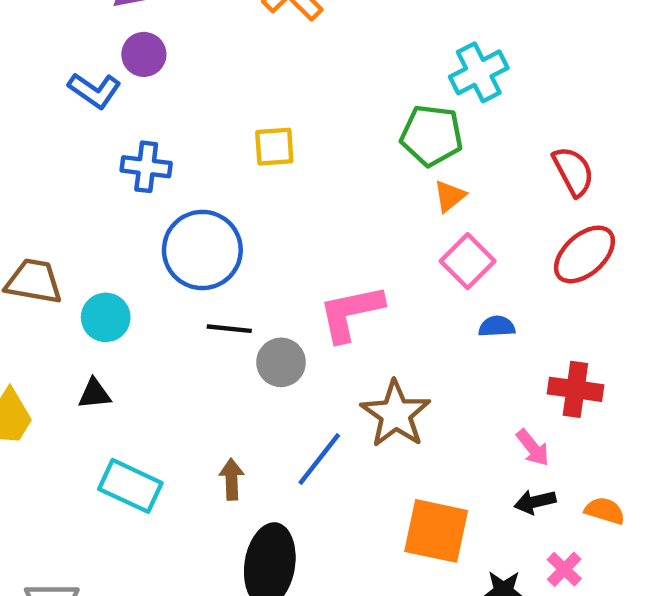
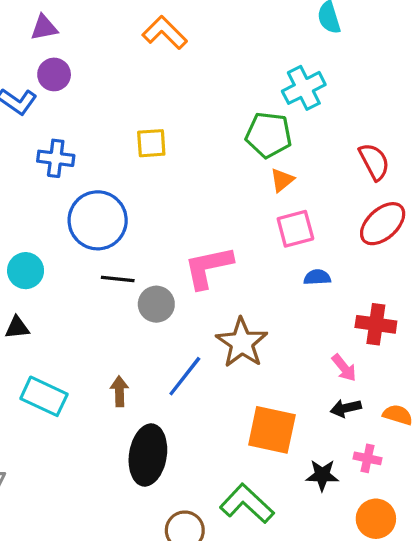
pink square: (468, 261) -> (295, 229), turned 30
pink cross: (564, 569) -> (368, 458), turned -32

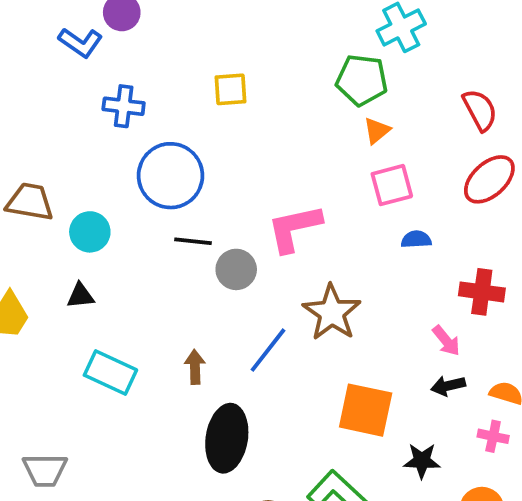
pink cross: (368, 458) -> (493, 436), moved

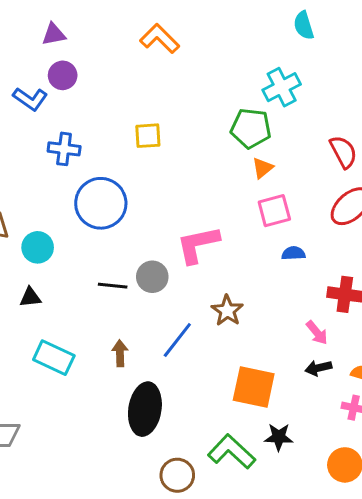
black line: (193, 241) -> (113, 286), moved
brown star: (332, 313) -> (227, 311), size x0.7
black star: (422, 461) -> (279, 437), moved

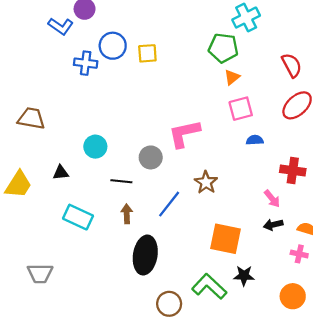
blue circle: (101, 203) -> (113, 46), moved, size x0.7
cyan circle: (38, 247) -> (95, 147), moved
black line: (113, 286) -> (121, 181), moved

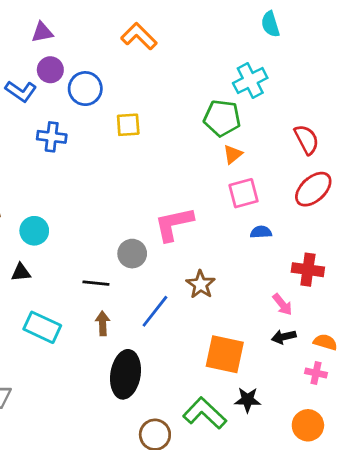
blue circle: (113, 46) -> (85, 89), moved
cyan circle: (95, 147) -> (34, 231), moved

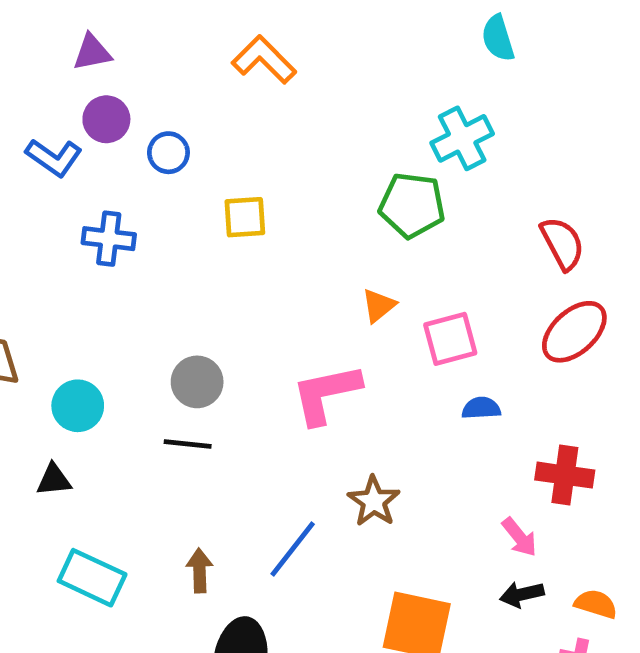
blue circle: (85, 89) -> (168, 153), size x0.7
orange triangle: (233, 154) -> (379, 305), moved
gray circle: (132, 254) -> (197, 382), moved
black line: (96, 283) -> (188, 444), moved

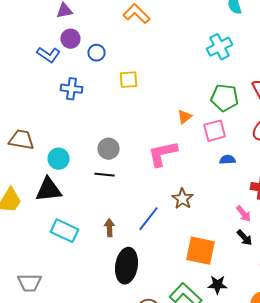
green pentagon: (412, 205) -> (224, 98), moved
black triangle: (54, 480) -> (48, 190), size x1.8
black arrow: (522, 594) -> (244, 238), turned -120

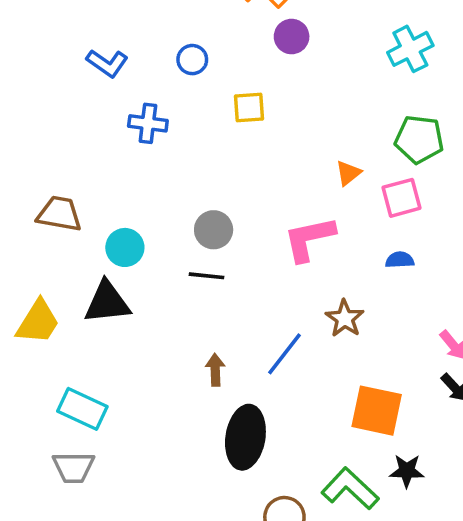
purple circle: (70, 39) -> (292, 37), moved
blue semicircle: (228, 160) -> (400, 260), moved
cyan rectangle: (64, 231) -> (82, 409), moved

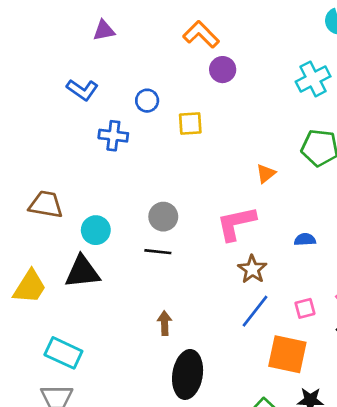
blue circle: (192, 60) -> (147, 101), moved
pink square: (401, 198) -> (305, 308), moved, size x0.7
brown star: (345, 318) -> (252, 269), moved
blue line: (284, 354) -> (255, 311), moved

